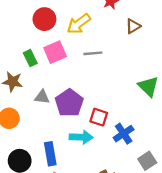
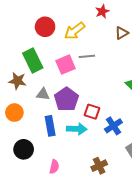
pink square: (55, 52) -> (65, 65), moved
green rectangle: (30, 58) -> (33, 60), size x1.6
blue rectangle: (50, 154) -> (50, 126), moved

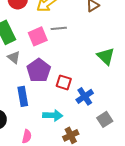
gray triangle: (43, 94) -> (14, 57), moved, turned 32
cyan arrow: (77, 129) -> (53, 115), moved

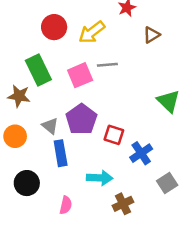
gray triangle: (14, 57) -> (50, 126), moved

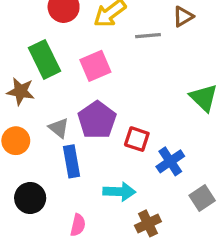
gray line: (107, 65) -> (148, 36), moved

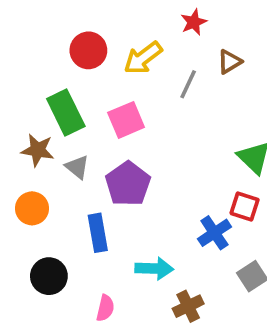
gray line: (148, 36) -> (188, 84), turned -60
gray triangle: (59, 128) -> (77, 167), moved
red square: (137, 139) -> (245, 206), moved

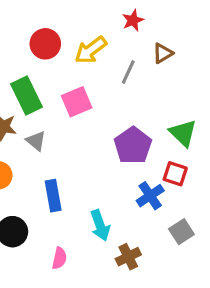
purple pentagon: (128, 184) -> (133, 146), moved
cyan arrow: (154, 269) -> (100, 225), turned 68

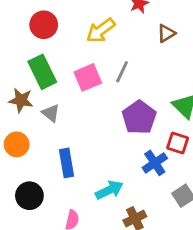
red circle: (45, 44) -> (44, 25), moved
gray line: (128, 72) -> (122, 72), moved
cyan arrow: (100, 225) -> (109, 190), turned -96

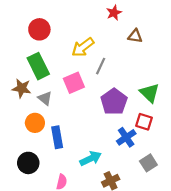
yellow arrow: (101, 30) -> (83, 47), moved
brown triangle: (166, 33) -> (135, 36), turned 40
pink square: (88, 77) -> (74, 83), moved
orange circle: (17, 144) -> (35, 123), moved

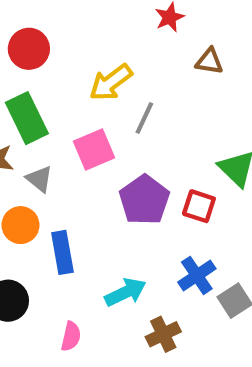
purple pentagon: (114, 102) -> (144, 200), moved
red square: (144, 122) -> (199, 206), moved
blue cross: (126, 137) -> (197, 275), moved

